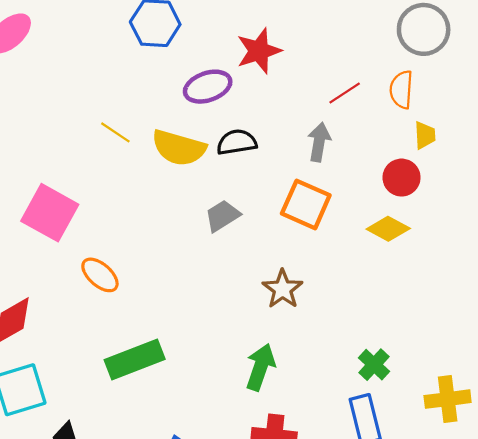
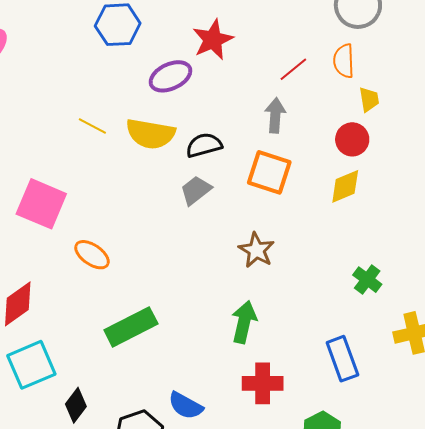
black semicircle: (237, 142) -> (204, 145), moved
yellow diamond: (388, 229) -> (345, 186), turned -45
green cross: (374, 365) -> (367, 280), moved

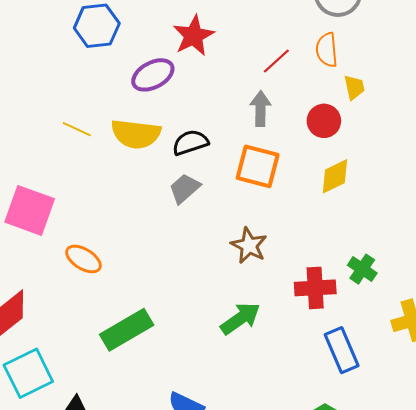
red circle: (352, 139) -> (324, 121), moved
green arrow: (244, 322) -> (240, 318), turned 45
red cross: (263, 383) -> (315, 288), moved

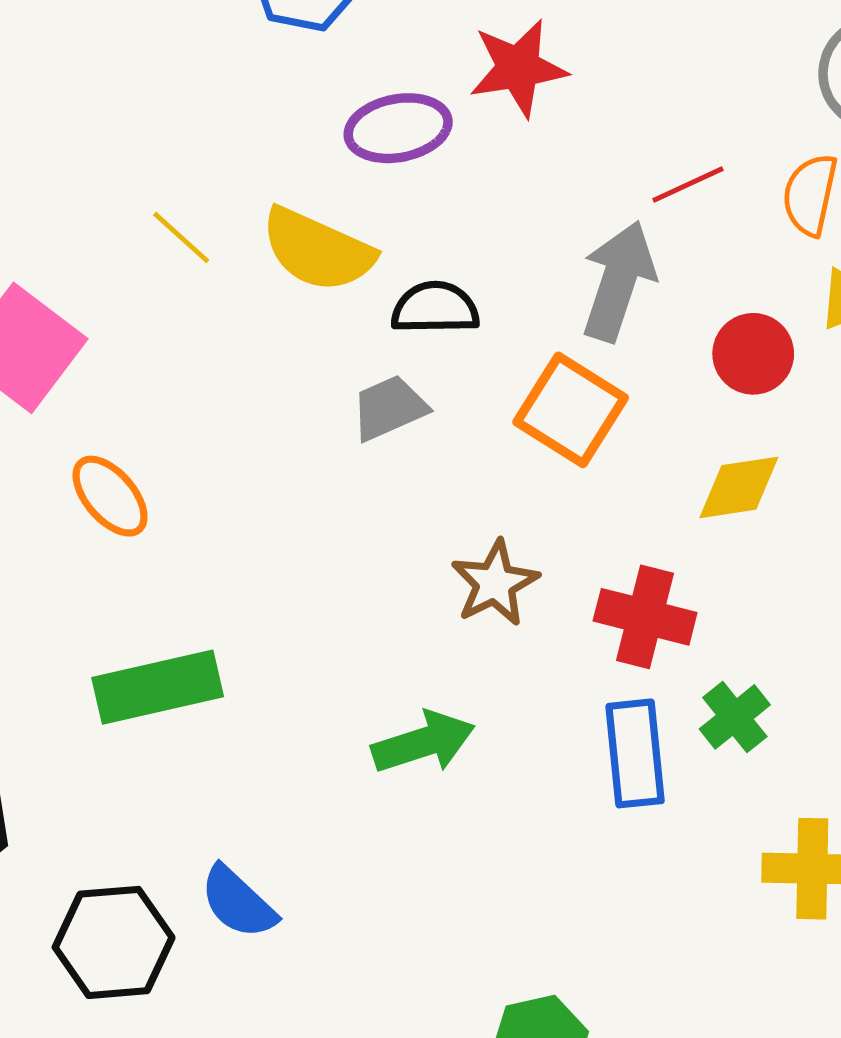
gray arrow: (261, 109) -> (618, 281), size x1.4
yellow line: (77, 129) -> (181, 237), moved
red cross: (315, 288) -> (645, 617), moved
blue rectangle: (342, 350) -> (635, 753), moved

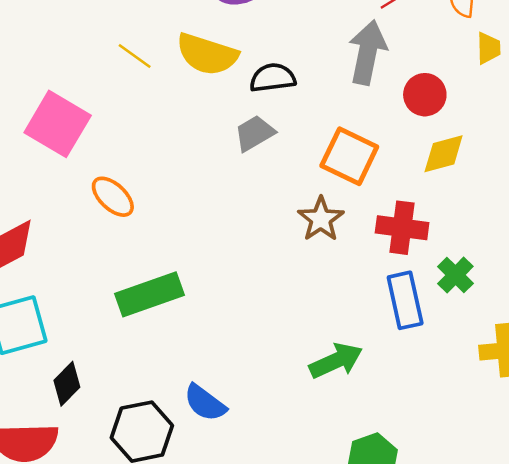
red circle: (753, 354) -> (425, 95), moved
orange square: (571, 410) -> (349, 156), moved
green arrow: (423, 742) -> (336, 361), moved

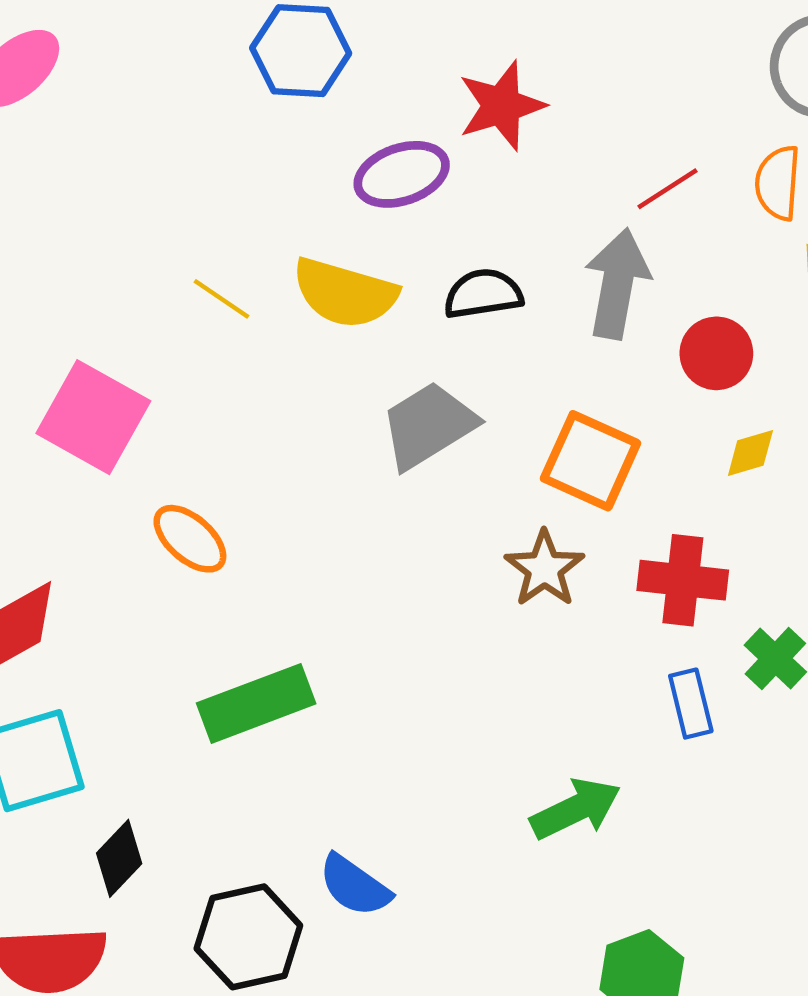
black semicircle: (273, 78) -> (483, 294), moved
gray trapezoid: (255, 133) -> (428, 425), size x1.4
yellow diamond: (444, 154) -> (750, 453), size x0.7
blue rectangle: (405, 300) -> (691, 704), size x0.7

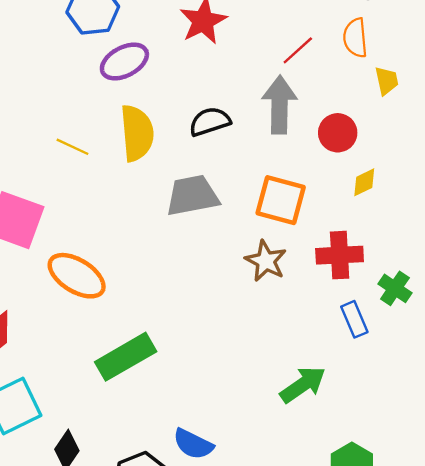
purple ellipse: (402, 174) -> (124, 62), moved
yellow semicircle: (345, 293) -> (137, 133), turned -102
gray trapezoid: (428, 425) -> (192, 196), turned 30
orange ellipse: (190, 539) -> (77, 276), size x1.4

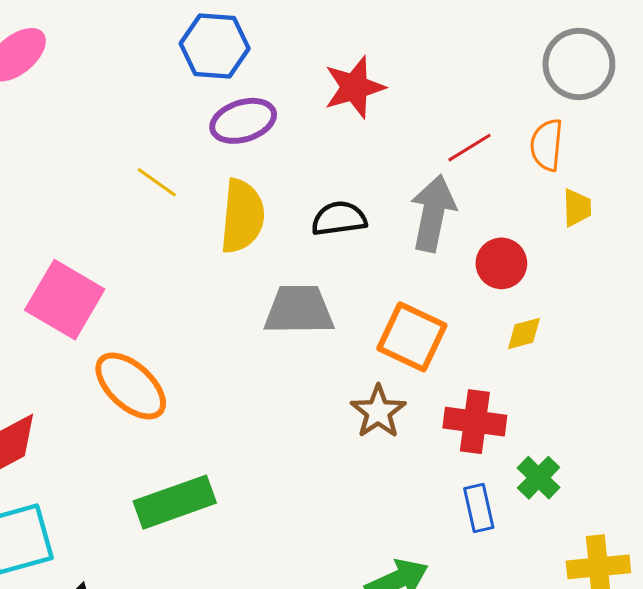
yellow line: (73, 147) -> (157, 182), moved

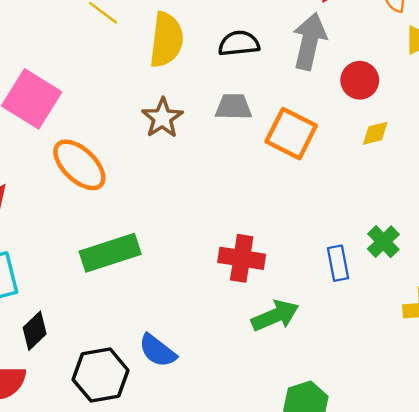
gray trapezoid: (299, 310) -> (233, 107), moved, size x0.7
brown star: (378, 412) -> (162, 118), moved
red cross: (475, 422) -> (242, 258), moved

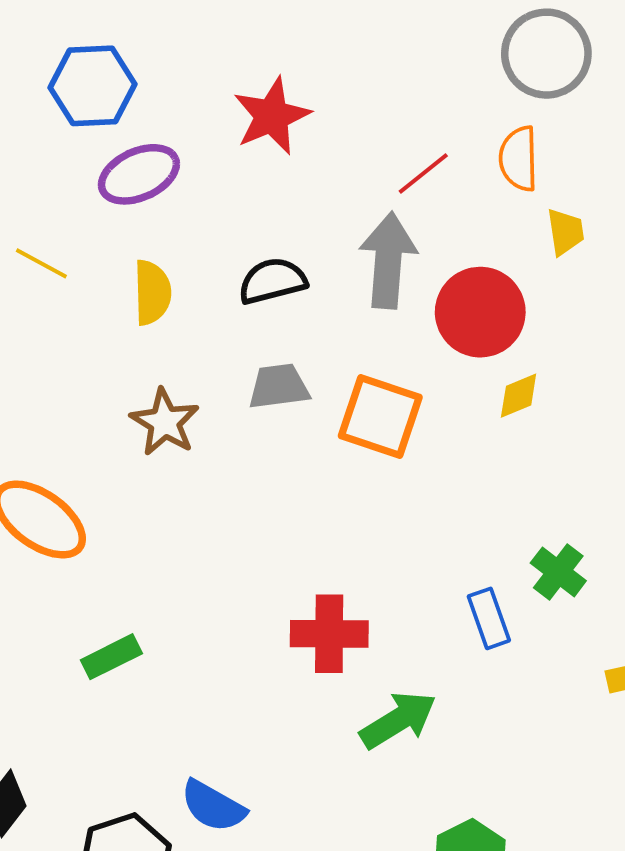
yellow semicircle: (166, 40) -> (152, 292), size x0.7
red circle: (360, 80) -> (480, 312), size x1.4
green rectangle: (110, 253) -> (111, 657), size x0.6

